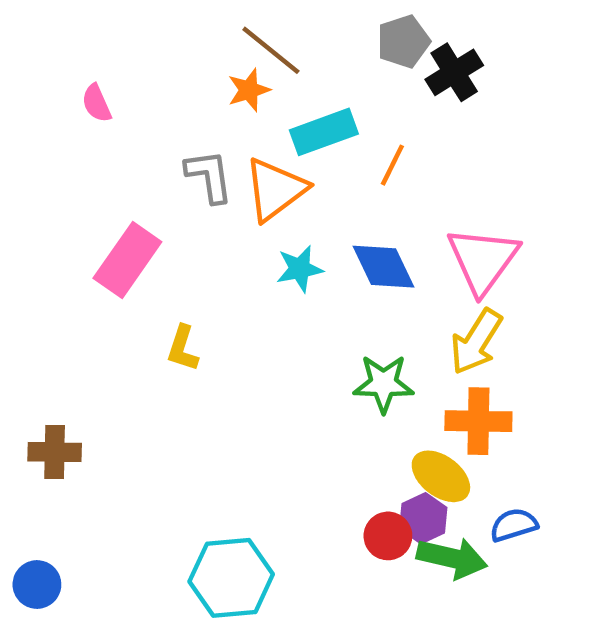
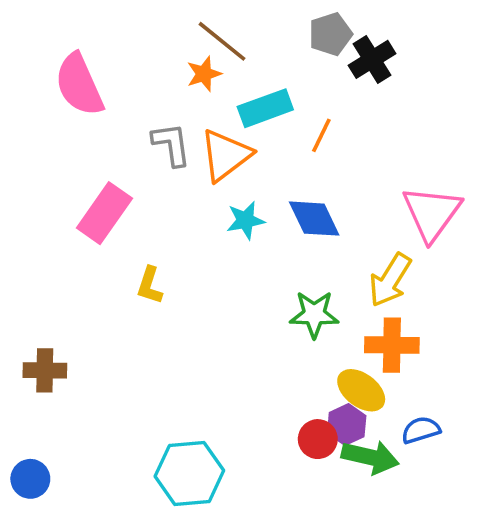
pink semicircle: (97, 103) -> (79, 85), size x2.0
pink triangle: (483, 260) -> (432, 213), moved

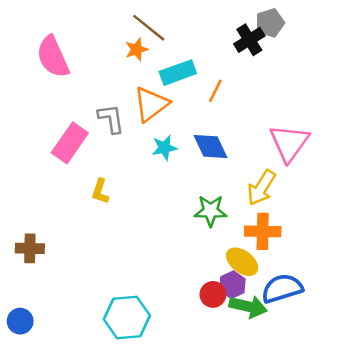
gray pentagon: (330, 34) -> (270, 23), moved
gray L-shape: (171, 144) -> (111, 119), moved
blue semicircle: (421, 430) -> (282, 288), size x1.6

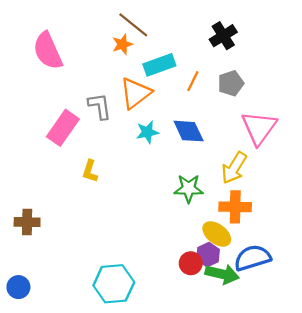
gray pentagon: (270, 23) -> (231, 83), moved

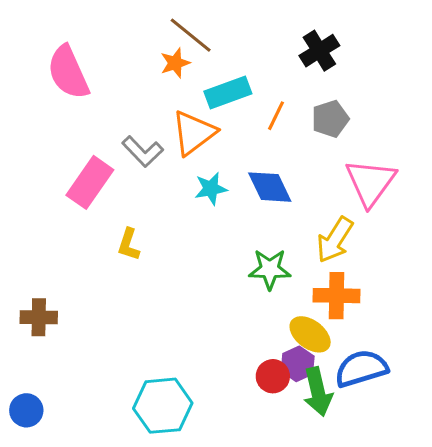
gray L-shape: (100, 106) -> (143, 151), turned 144
green arrow: (222, 274) -> (318, 392), turned 64

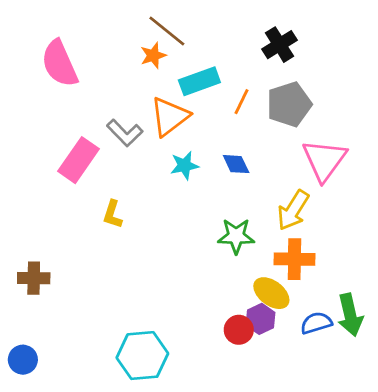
gray pentagon: (330, 119) -> (289, 104), size x1.4
blue diamond: (270, 187) -> (236, 164), size x0.7
blue semicircle: (361, 368) -> (316, 323), size x0.7
green arrow: (318, 392) -> (350, 315), moved

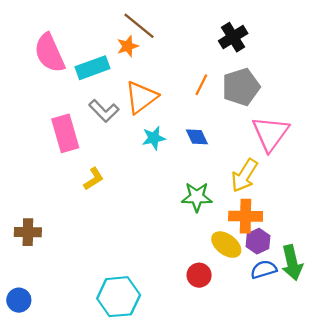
cyan rectangle: (199, 81) -> (93, 68), moved
pink rectangle: (79, 160) -> (65, 133), turned -51
yellow L-shape: (112, 214) -> (94, 179), turned -140
purple hexagon: (261, 319) -> (258, 241), moved

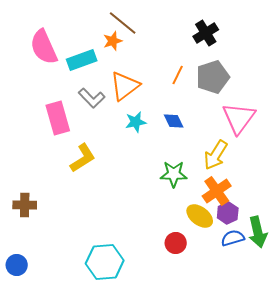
yellow L-shape: (94, 179) -> (83, 158), size x1.4
orange cross: (246, 216) -> (217, 191), turned -36

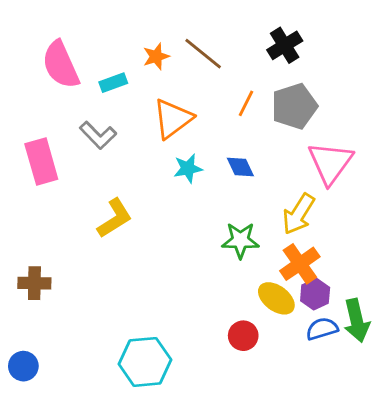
brown line: (123, 23) -> (203, 54), moved
cyan rectangle: (82, 60) -> (113, 83), size x0.7
gray L-shape: (92, 98) -> (98, 135), moved
pink rectangle: (58, 118) -> (41, 161), moved

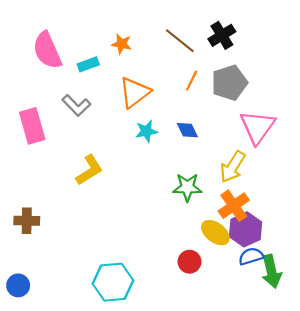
brown line: (203, 54) -> (180, 41), moved
orange star: (156, 56) -> (122, 44), turned 30
purple hexagon: (315, 294) -> (246, 229), size x1.4
green arrow: (357, 320) -> (271, 271), moved

